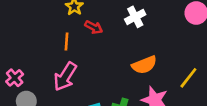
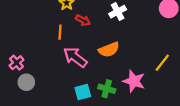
orange semicircle: (144, 65) -> (109, 50), moved
pink arrow: (65, 77) -> (75, 57), moved, turned 95

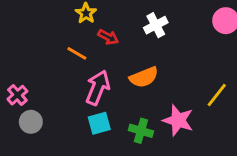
orange line: (60, 32) -> (77, 53), turned -64
pink arrow: (75, 57) -> (98, 88), turned 75
cyan square: (83, 92) -> (99, 123), moved

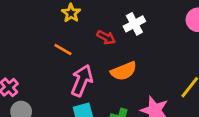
red arrow: (108, 37) -> (106, 37), moved

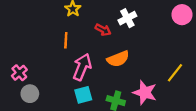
orange line: (63, 49) -> (66, 40), turned 63

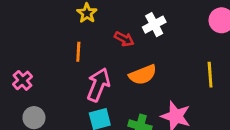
pink cross: (19, 73) -> (23, 80), moved
yellow line: (175, 73) -> (210, 75), moved, turned -42

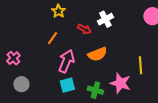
orange line: (78, 52) -> (52, 38), turned 32
yellow line: (210, 75) -> (140, 65), moved

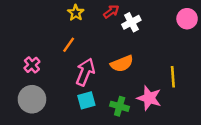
red arrow: (84, 29) -> (111, 12), moved, turned -64
pink cross: (13, 58) -> (32, 65), moved
gray circle: (21, 84) -> (32, 99), size x1.5

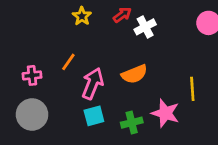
orange line: (69, 45) -> (68, 62), moved
pink cross: (32, 65) -> (32, 75), turned 35
green cross: (120, 106) -> (132, 123), turned -30

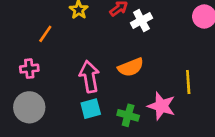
orange line: (68, 62) -> (45, 34), moved
pink arrow: (93, 84) -> (89, 77), turned -32
green cross: (132, 123) -> (128, 115), turned 30

